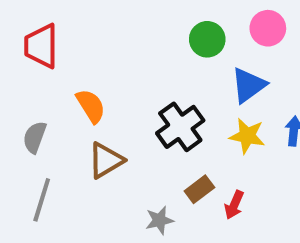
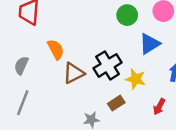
yellow star: (247, 136) -> (136, 79), moved
brown triangle: (106, 160) -> (74, 73), moved
red arrow: (234, 205) -> (159, 107), moved

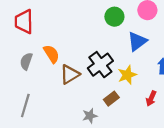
gray semicircle: (21, 65) -> (26, 61), moved
yellow star: (136, 79) -> (127, 75), turned -30

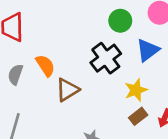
black cross: (100, 65) -> (106, 58), moved
brown rectangle: (111, 99) -> (138, 116), moved

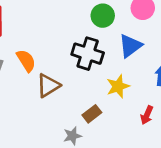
black cross: (106, 58) -> (88, 54), turned -36
brown rectangle: (138, 116) -> (92, 114), moved

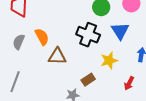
blue triangle: (130, 46) -> (120, 31), turned -30
brown triangle: (48, 85) -> (57, 56), turned 30

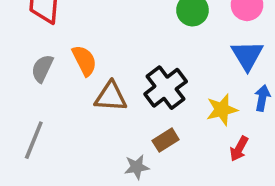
blue triangle: (120, 31) -> (247, 55), moved
black cross: (88, 35) -> (166, 88), moved, turned 30
yellow star: (109, 60) -> (222, 110), moved

